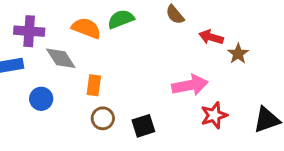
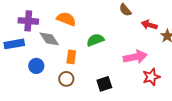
green semicircle: (121, 19) -> (95, 40), moved
brown circle: (103, 118) -> (66, 79), moved

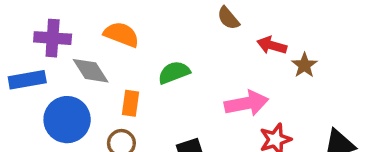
blue circle: (36, 66) -> (67, 120), size x1.6

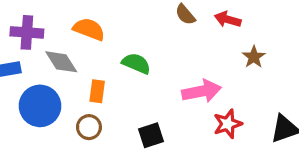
red arrow: (272, 45) -> (228, 19), moved
green semicircle: (174, 72) -> (136, 63), turned 44

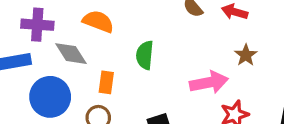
brown star: (254, 57) -> (246, 55), moved
green semicircle: (136, 63) -> (145, 55), turned -108

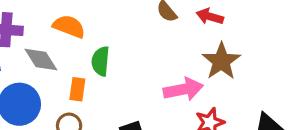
green semicircle: (145, 55) -> (101, 61), moved
brown star: (246, 55) -> (221, 61), size x1.6

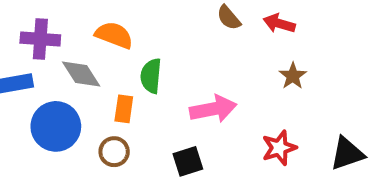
brown star: (221, 61) -> (293, 76), size x0.6
pink arrow: (183, 89) -> (213, 109), moved

